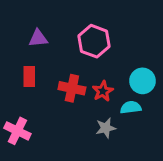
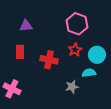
pink hexagon: (94, 41) -> (77, 24), moved
red star: (103, 91) -> (75, 50), moved

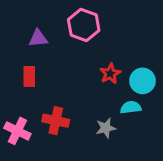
pink hexagon: (77, 24) -> (84, 25), moved
red cross: (49, 60) -> (56, 121), moved

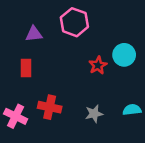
cyan circle: (143, 81) -> (124, 55), moved
cyan semicircle: (131, 107) -> (132, 110), moved

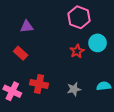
pink hexagon: (74, 22) -> (79, 17), moved
red rectangle: (26, 68) -> (21, 53), turned -48

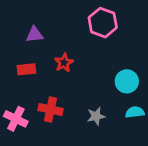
cyan circle: (98, 43) -> (127, 81), moved
red star: (77, 51) -> (64, 63), moved
red rectangle: (21, 53) -> (26, 69), turned -48

